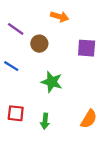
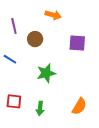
purple line: (16, 29) -> (14, 26), turned 42
green star: (52, 82) -> (46, 73), turned -30

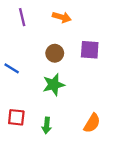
purple line: (14, 26) -> (22, 17), moved
brown circle: (35, 39) -> (55, 53), moved

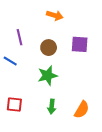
purple line: (22, 17) -> (20, 37), moved
green arrow: (47, 125) -> (52, 107), moved

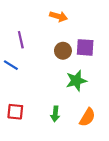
brown circle: (49, 48) -> (63, 51), moved
green star: (48, 76) -> (76, 81), moved

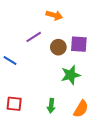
purple line: (21, 40) -> (34, 37), moved, turned 70

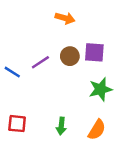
purple line: (34, 37) -> (40, 62), moved
green star: (71, 75) -> (101, 89), moved

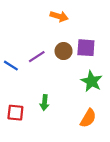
green star: (101, 89) -> (92, 81), turned -30
green arrow: (61, 126) -> (45, 103), moved

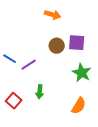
purple line: (37, 57) -> (29, 65), moved
red square: (15, 113) -> (14, 101), turned 35

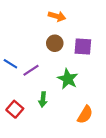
brown circle: (57, 46) -> (55, 43), moved
green star: (82, 73) -> (68, 79), moved

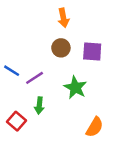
orange arrow: (57, 16) -> (63, 18), turned 63
green arrow: (43, 99) -> (39, 106), moved

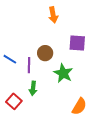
brown circle: (61, 48) -> (45, 53), moved
purple line: (35, 78) -> (29, 65), turned -56

